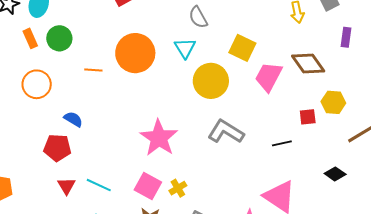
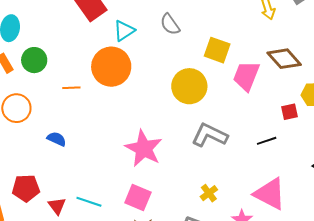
cyan triangle: (185, 48) -> (124, 31), moved, turned 35
red pentagon: (57, 148) -> (26, 188), moved
yellow cross: (178, 188) -> (209, 193), moved

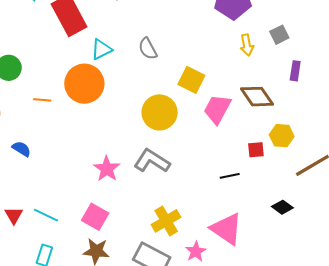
gray L-shape: (210, 135) -> (152, 161), moved
pink star: (144, 148) -> (107, 169), size x0.7
yellow cross: (209, 193) -> (166, 221), size x1.6

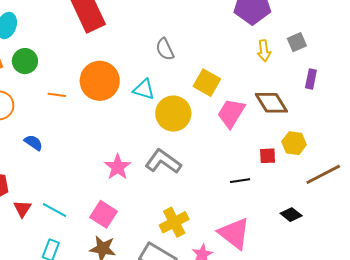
cyan triangle: (101, 49) -> (144, 89), moved, turned 40

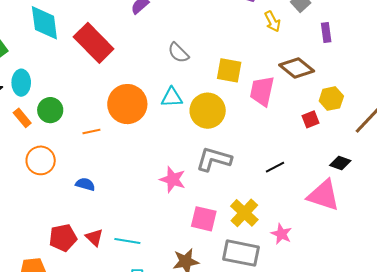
black line: (240, 181) -> (275, 167), moved
red triangle: (22, 209) -> (94, 237), moved
pink square: (104, 214) -> (204, 219), moved
black diamond: (291, 215) -> (340, 163), moved
pink triangle: (234, 233) -> (323, 195), moved

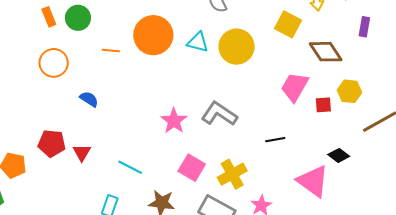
yellow square: (229, 70) -> (288, 24), moved
pink trapezoid: (262, 91) -> (295, 87), moved
yellow circle: (208, 111) -> (237, 47), moved
cyan line: (127, 241) -> (130, 167), moved

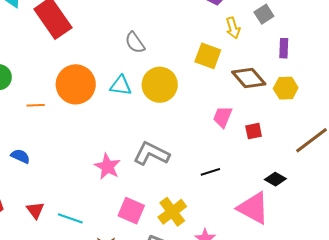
pink trapezoid: (295, 87) -> (223, 117), size x0.7
yellow hexagon: (349, 91) -> (286, 88), moved
red triangle: (82, 153) -> (35, 210), moved

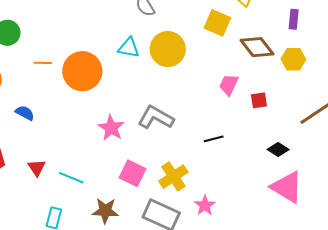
orange circle: (76, 84) -> (82, 71), moved
pink triangle: (253, 208) -> (287, 187), moved

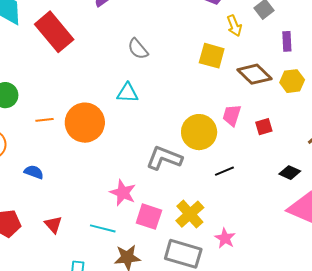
yellow circle: (168, 49) -> (199, 132), moved
pink star: (111, 128) -> (123, 193), moved
cyan line: (71, 178) -> (103, 228), moved

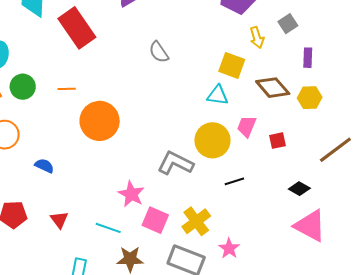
cyan triangle: (128, 93) -> (218, 95), moved
orange line: (44, 120) -> (67, 89), moved

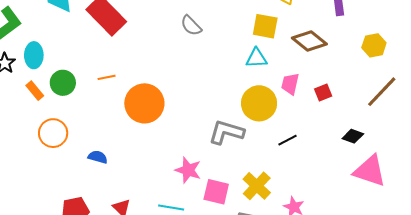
yellow hexagon: (310, 98) -> (374, 45), moved

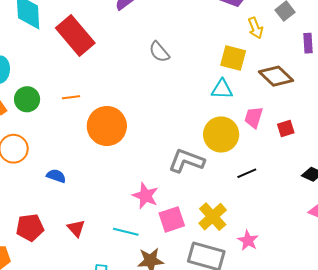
pink square: (216, 192) -> (172, 219), turned -36

